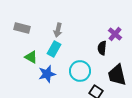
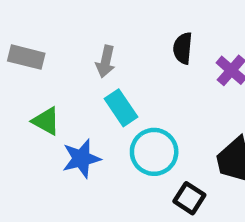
black semicircle: (102, 48) -> (183, 48), moved
cyan rectangle: (54, 49) -> (121, 108), moved, turned -63

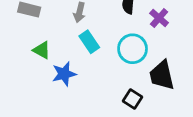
cyan circle: (154, 152) -> (133, 49), moved

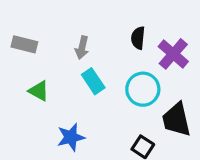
purple cross: (159, 18) -> (173, 54), size x1.4
blue star: (64, 74) -> (71, 137), moved

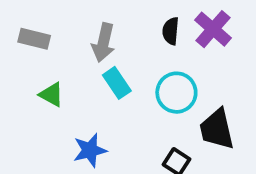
gray arrow: (82, 48) -> (103, 43), size x1.4
purple cross: (173, 54) -> (213, 29), moved

